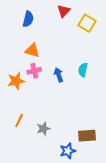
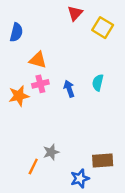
blue semicircle: (28, 19) -> (16, 32), moved
orange line: (19, 120) -> (33, 166), moved

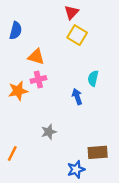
yellow square: (103, 28) -> (77, 35), moved
blue arrow: (69, 89) -> (77, 97), moved
gray star: (51, 152) -> (49, 132), moved
orange line: (33, 166) -> (12, 153), moved

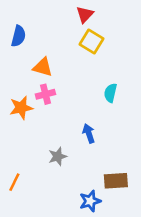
blue arrow: (77, 97) -> (89, 133), moved

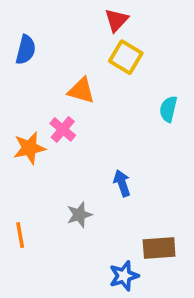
orange triangle: (43, 67) -> (81, 91), moved
cyan semicircle: (110, 93) -> (168, 109), moved
pink cross: (45, 94) -> (63, 129), turned -36
orange line: (14, 182) -> (20, 235), moved, turned -36

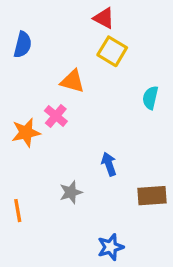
red triangle: (116, 20) -> (104, 18), turned -45
brown rectangle: (159, 248) -> (152, 196), moved

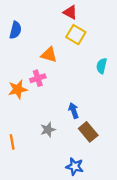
pink cross: (56, 116) -> (38, 78), turned 32
brown rectangle: (152, 196) -> (88, 132), moved, turned 54
blue star: (111, 247) -> (75, 167), turned 30

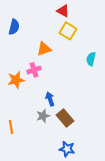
orange triangle: (49, 55) -> (44, 49), turned -35
blue arrow: (74, 111) -> (50, 99), moved
brown rectangle: (88, 132) -> (65, 118), moved

